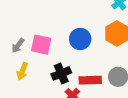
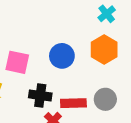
black cross: (61, 73) -> (40, 95), turned 30

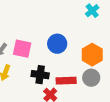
orange hexagon: (104, 50) -> (92, 55), moved

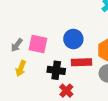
red rectangle: (66, 81) -> (81, 62), moved

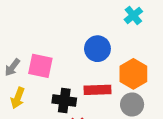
blue circle: (73, 39) -> (97, 49), moved

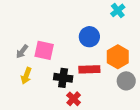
gray circle: (132, 105) -> (126, 81), moved

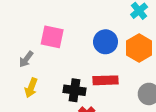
pink square: (44, 50) -> (52, 37), moved
orange hexagon: (118, 57) -> (139, 48), moved

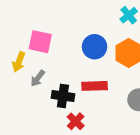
gray arrow: (26, 59) -> (38, 78), moved
yellow arrow: (31, 88) -> (19, 62), moved

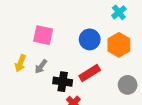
yellow arrow: (19, 62) -> (20, 63), moved
red rectangle: (95, 86) -> (90, 73), turned -30

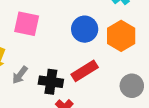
gray arrow: (41, 67) -> (20, 75), moved

